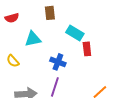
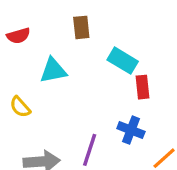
blue cross: (58, 62) -> (131, 130), moved

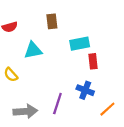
cyan rectangle: (123, 61) -> (80, 44), turned -42

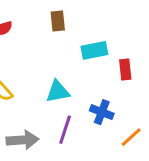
cyan triangle: (33, 50) -> (58, 92), moved
red rectangle: (93, 61) -> (125, 70), moved

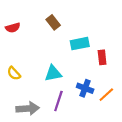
brown rectangle: (58, 21) -> (53, 22), turned -32
orange line: (131, 137) -> (106, 95), moved

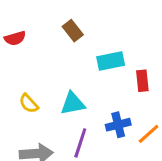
yellow semicircle: (14, 73) -> (29, 104), moved
blue cross: (85, 88) -> (118, 125), turned -35

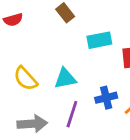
yellow semicircle: (29, 104) -> (25, 79), size x1.4

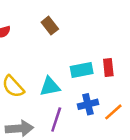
cyan rectangle: (99, 40) -> (82, 70), moved

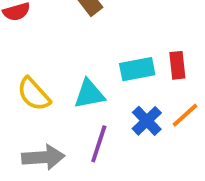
blue cross: (88, 104) -> (147, 121), turned -30
orange line: (113, 112) -> (185, 115), moved

